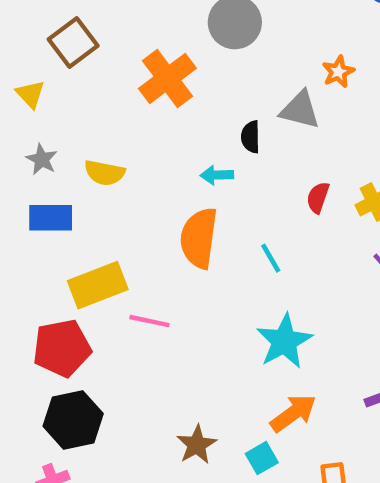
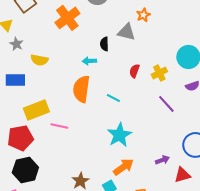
gray star: (42, 159) -> (16, 44), moved
cyan line: (271, 258) -> (113, 98), turned -32

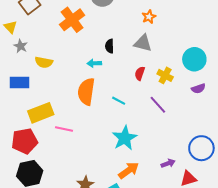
gray triangle: (126, 32) -> (143, 43), moved
yellow cross: (159, 73) -> (165, 75), turned -35
purple line: (166, 104) -> (158, 105), moved

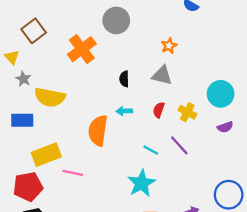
yellow semicircle: (44, 62) -> (50, 97), size x1.5
cyan arrow: (94, 63) -> (124, 111), moved
cyan line: (119, 101) -> (151, 150), moved

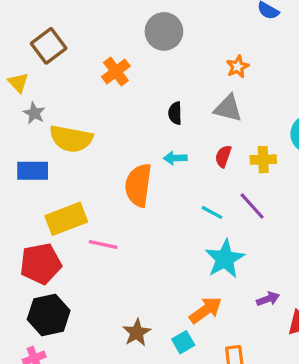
orange cross: (82, 49) -> (116, 71), size x0.7
yellow cross: (187, 112) -> (263, 160), turned -30
cyan star: (141, 183) -> (225, 259), moved

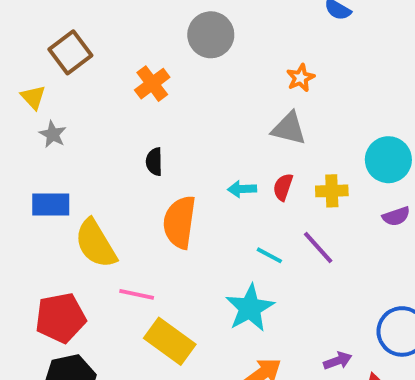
black semicircle: (175, 113) -> (154, 162), moved
yellow semicircle: (71, 139) -> (96, 244), moved, turned 48
cyan arrow: (175, 158) -> (242, 189), moved
yellow rectangle: (66, 219) -> (170, 341), moved, turned 57
cyan star: (225, 259) -> (250, 308), moved

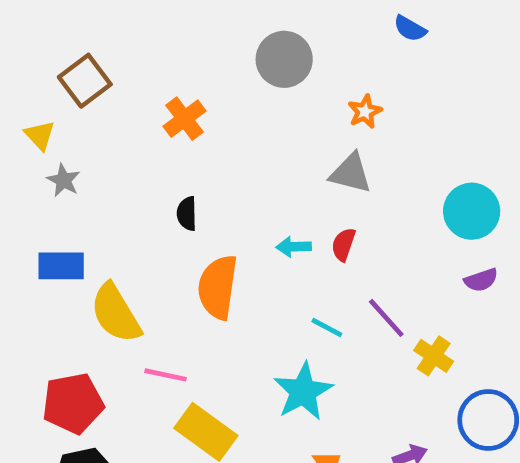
gray circle: (211, 35) -> (284, 59), moved
yellow cross: (332, 191) -> (434, 356), moved, turned 36

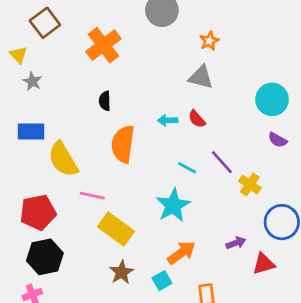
orange cross: (184, 119) -> (103, 45), size x1.4
red semicircle: (343, 244) -> (197, 119), turned -60
purple semicircle: (481, 280) -> (278, 140), turned 48

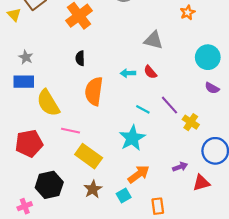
orange star: (209, 41) -> (188, 12), moved
yellow triangle: (18, 55) -> (14, 15), moved
gray star: (32, 81) -> (26, 57), moved
black hexagon: (45, 257) -> (49, 185), moved

